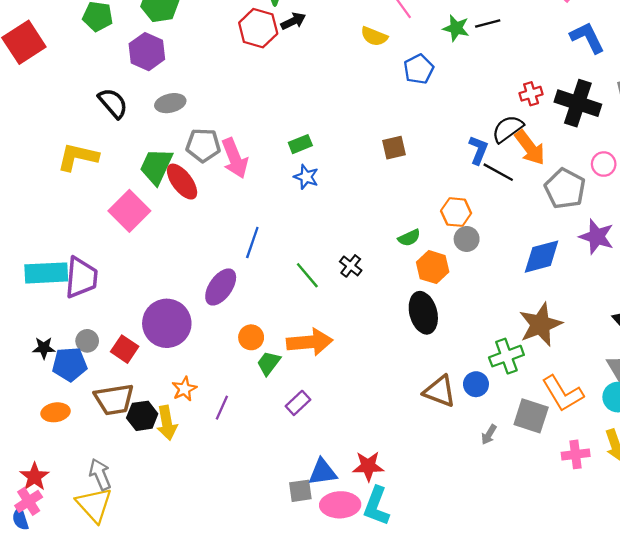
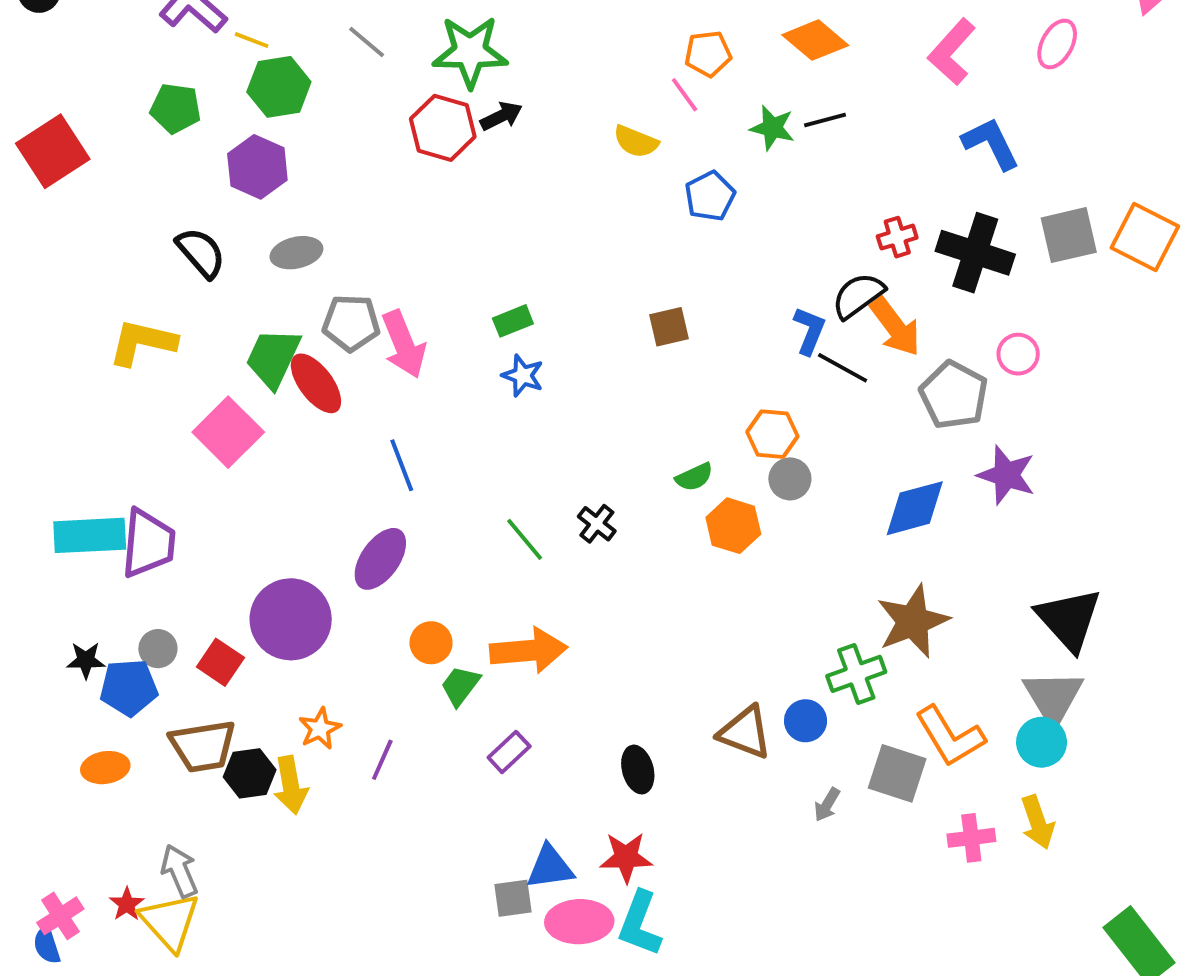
blue line: (252, 242) -> (402, 465), moved, turned -40
black ellipse: (423, 313) -> (638, 770), moved, size x0.7
red star: (34, 477) -> (127, 904), moved, size x0.7

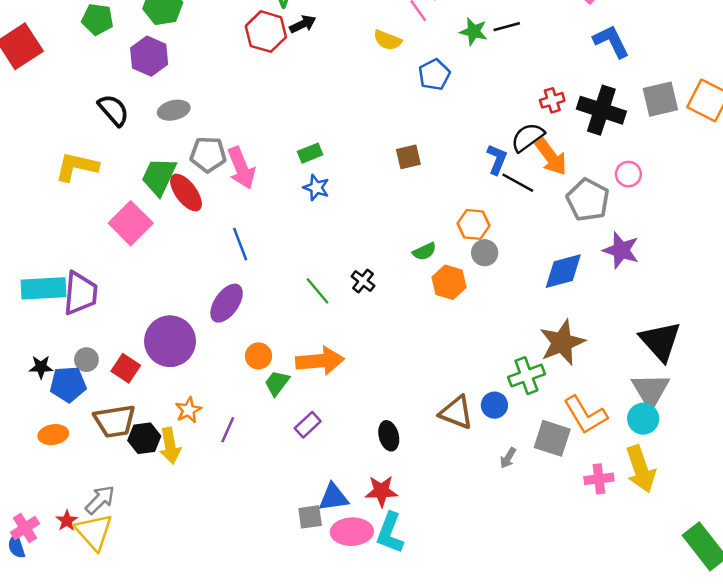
yellow arrow: (1038, 822) -> (641, 469), size x1.4
gray arrow: (179, 871) -> (100, 500), turned 68

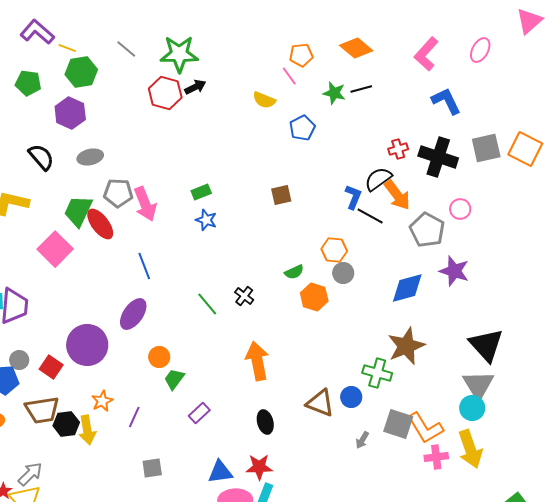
orange arrow: (320, 361) -> (257, 361), moved, turned -96
green cross: (526, 376) -> (377, 373), turned 36
orange L-shape: (585, 415) -> (425, 428), moved
gray square: (310, 517) -> (152, 468), moved

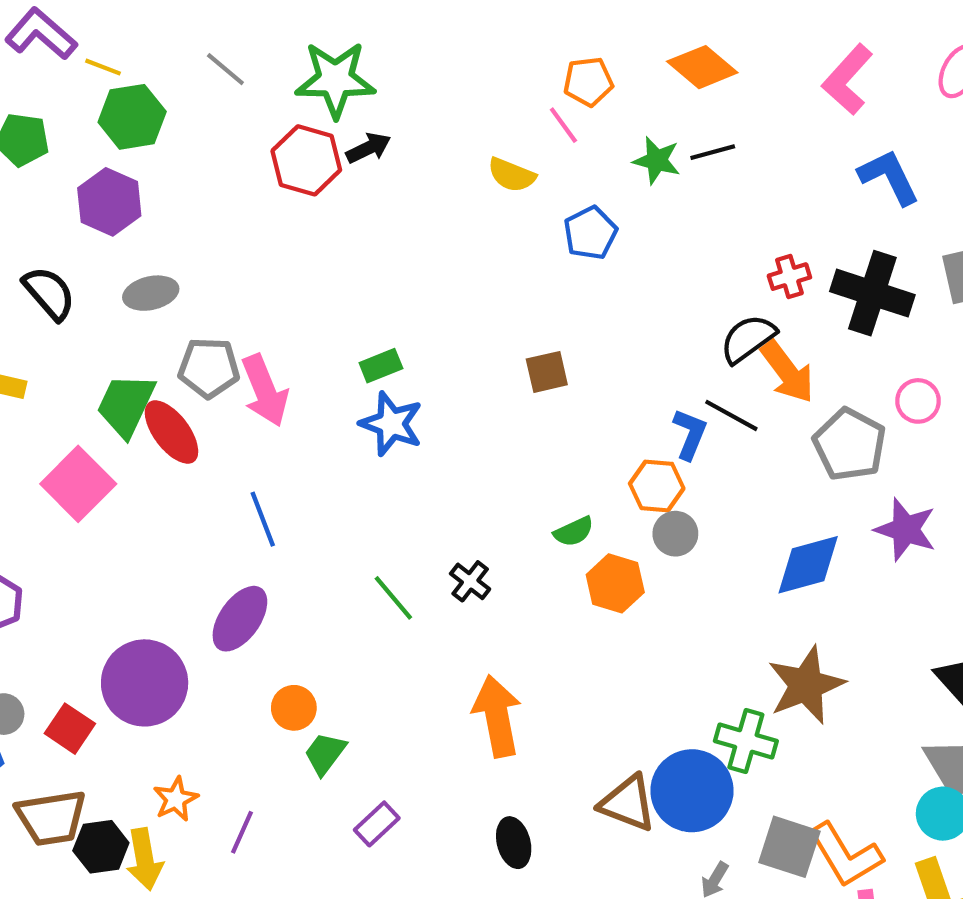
blue L-shape: (353, 197) -> (690, 434), moved
blue star: (206, 220) -> (391, 424), size x1.4
blue circle: (351, 397) -> (692, 791), size x1.8

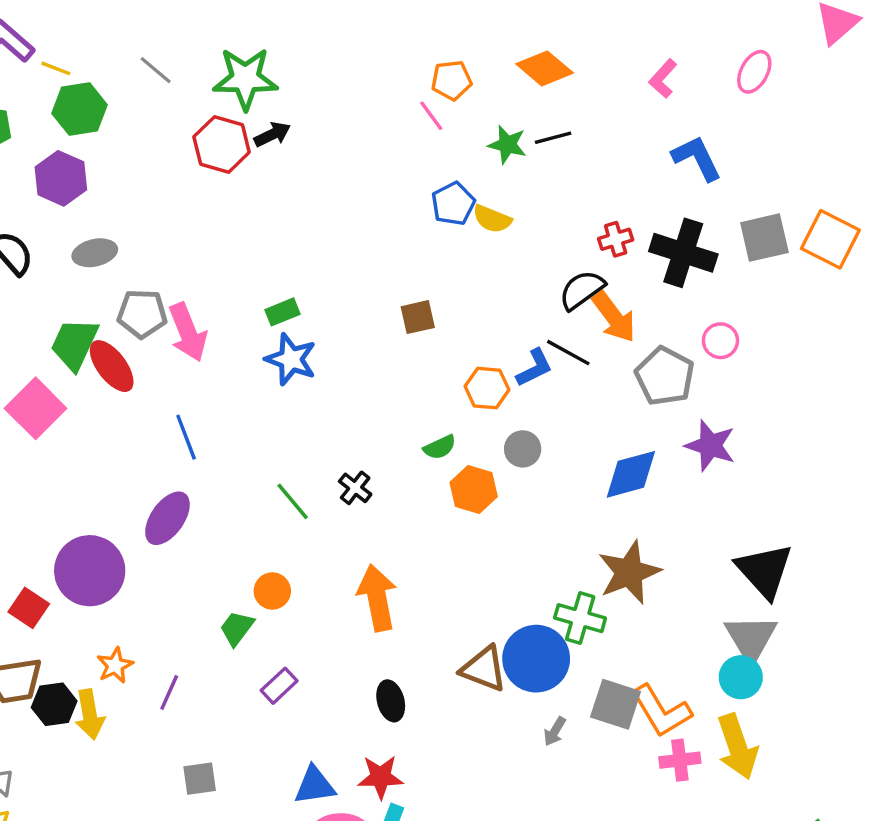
pink L-shape: (847, 80) -> (663, 79), size x0.7
yellow semicircle: (512, 175) -> (492, 219), moved
blue L-shape: (690, 434) -> (534, 368), turned 42
orange hexagon: (657, 486) -> (487, 388), moved
orange circle: (294, 708) -> (272, 591), moved

